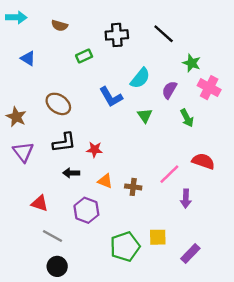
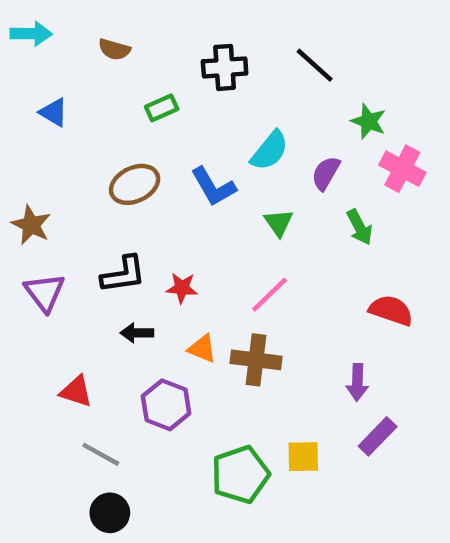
brown ellipse: (58, 104) -> (135, 184), moved, turned -60
pink line: (169, 174) -> (270, 295), moved
brown cross: (133, 187) -> (256, 360), size x1.5
purple rectangle: (190, 254) -> (378, 436), moved

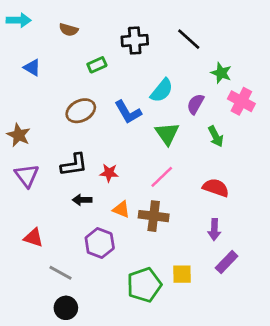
green triangle: (279, 223) -> (167, 134), size x1.4
red semicircle: (391, 310) -> (216, 188), moved
red triangle: (76, 391) -> (33, 238), moved

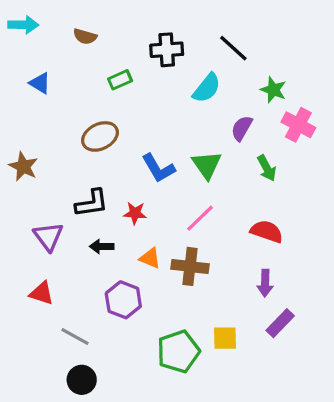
cyan semicircle: (162, 90) -> (207, 88), moved
blue L-shape: (128, 112) -> (158, 168), moved
purple triangle: (27, 176) -> (48, 236), moved

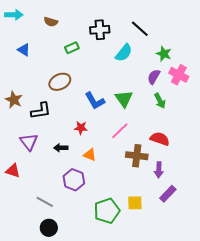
purple semicircle: (242, 128) -> (154, 77), moved
black L-shape: (92, 203) -> (41, 111), moved
brown cross: (190, 266) -> (137, 156), moved
red triangle: (42, 293) -> (13, 171), moved

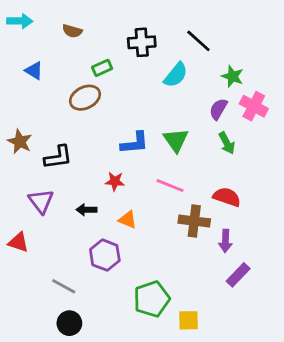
brown ellipse: (60, 82) -> (85, 98), moved
blue L-shape: (95, 101) -> (135, 143), turned -65
pink line: (120, 131) -> (170, 186), turned 66
yellow square: (135, 203) -> (189, 320), moved

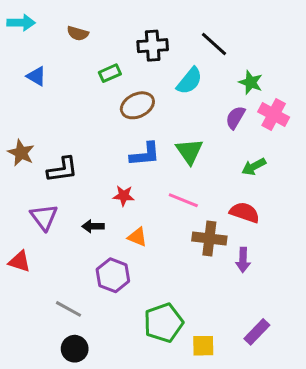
brown ellipse: (85, 98) -> (137, 105), moved
green arrow: (227, 143) -> (254, 167), moved, turned 90
purple rectangle: (238, 275) -> (257, 332), moved

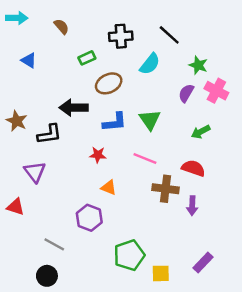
brown semicircle: (78, 33) -> (61, 27), turned -147
black arrow: (93, 226) -> (74, 108), moved, size x1.6
black circle: (75, 349) -> (47, 276), moved

